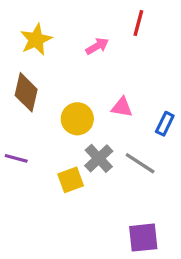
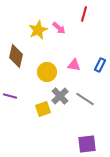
yellow star: (36, 40) -> (38, 30), moved
pink arrow: (97, 46) -> (59, 28), turned 72
blue rectangle: (165, 124) -> (100, 65), moved

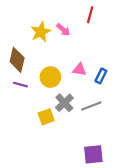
blue rectangle: (100, 65) -> (101, 76), moved
purple line: (10, 96) -> (20, 85), moved
gray line: (85, 99) -> (91, 106), turned -54

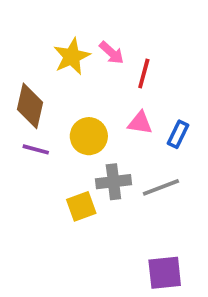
red line: (90, 15) -> (144, 74), moved
gray cross: (64, 103) -> (113, 182), turned 36

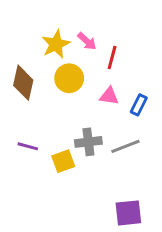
yellow circle: (89, 136) -> (69, 78), moved
purple line: (36, 149) -> (28, 146), moved

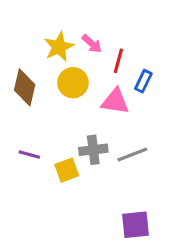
pink triangle: (109, 96) -> (115, 101), size x1.4
blue rectangle: (139, 105) -> (143, 81), moved

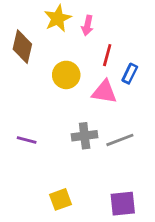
pink arrow: (92, 44) -> (87, 25), moved, turned 60
yellow star: (59, 47) -> (58, 18), moved
brown diamond: (25, 87) -> (22, 47), moved
yellow square: (67, 170) -> (61, 199), moved

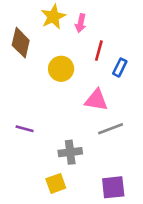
pink triangle: (104, 92) -> (96, 100), moved
gray cross: (85, 136) -> (70, 152), moved

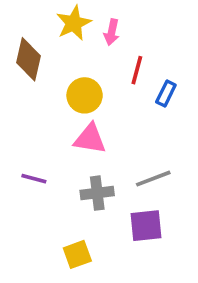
pink triangle: (96, 100) -> (90, 139), moved
gray cross: (70, 152) -> (97, 193), moved
purple square: (113, 187) -> (146, 226), moved

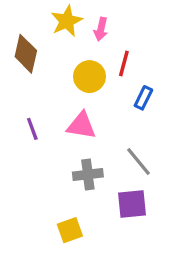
blue rectangle: (166, 94) -> (143, 98), moved
yellow circle: (85, 95) -> (90, 77), moved
purple line: (34, 179) -> (32, 129), moved, turned 55
gray line: (153, 179) -> (139, 161), turned 72

